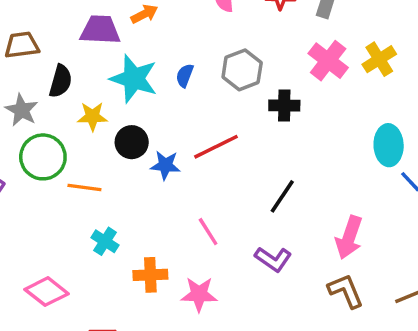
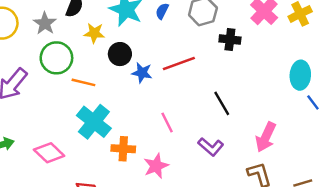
black line: (282, 196) -> (222, 103), turned -70
cyan cross: (105, 241) -> (94, 122), size x1.8
pink star: (199, 294) -> (156, 166), turned -30

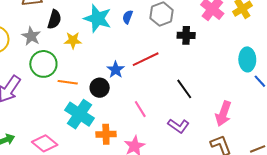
black circle: (120, 54) -> (100, 88), moved
blue star: (142, 73) -> (116, 70), turned 30

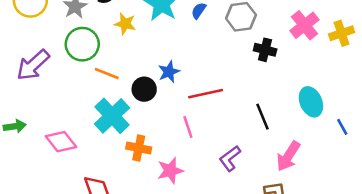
red line: (146, 59) -> (206, 94), moved
cyan ellipse: (247, 59) -> (311, 102), moved, turned -35
black line: (184, 89) -> (262, 117), moved
purple L-shape: (178, 126) -> (230, 158), turned 95

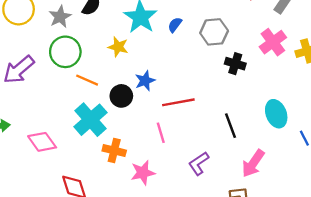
yellow star: (125, 24) -> (118, 47), moved

